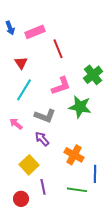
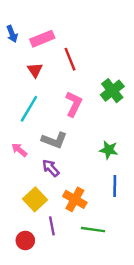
red triangle: (21, 63) -> (35, 70), moved
pink L-shape: (61, 86) -> (74, 104), turned -45
green star: (80, 107) -> (109, 150), moved, size x0.7
orange cross: (74, 155) -> (75, 199), moved
blue line: (95, 174) -> (115, 186), moved

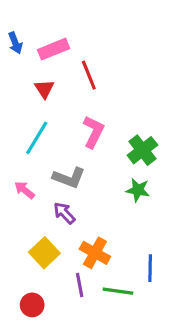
green cross: (112, 91) -> (142, 150), moved
blue line: (115, 186) -> (150, 268), moved
purple line: (52, 226) -> (80, 285), moved

